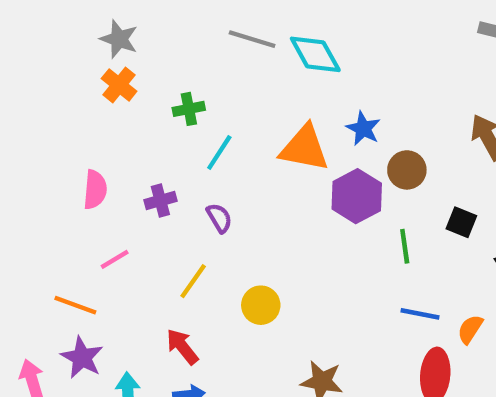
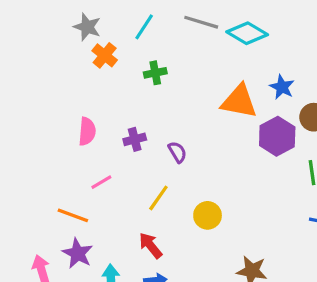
gray star: (119, 39) -> (87, 27), moved
cyan diamond: (315, 54) -> (247, 33), turned -30
cyan line: (219, 153) -> (144, 27), moved

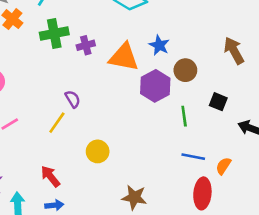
green cross: (155, 73) -> (54, 33), size x1.5
purple cross: (135, 139) -> (86, 45), moved
yellow line: (158, 198) -> (57, 123), moved

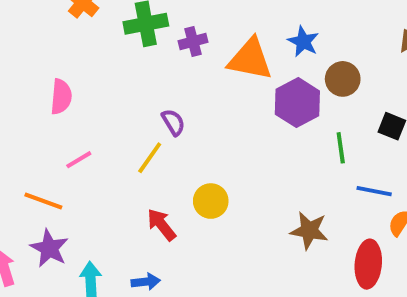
blue line: (193, 157) -> (374, 191), moved
red arrow: (50, 176) -> (162, 225), moved
brown star: (134, 197) -> (309, 231), moved

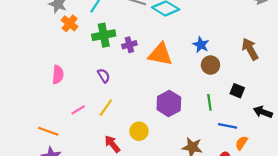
blue star: (303, 42) -> (201, 45), moved
purple hexagon: (297, 103) -> (169, 103), moved
purple semicircle: (173, 122) -> (104, 76), moved
pink line: (79, 160) -> (78, 110), moved

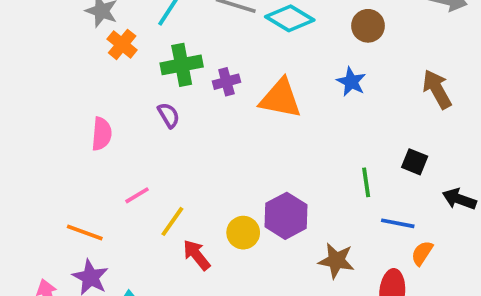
brown circle: (210, 65) -> (368, 26), moved
purple semicircle: (104, 76) -> (169, 115), moved
purple hexagon: (169, 103) -> (286, 216), moved
yellow line: (106, 108) -> (172, 221), moved

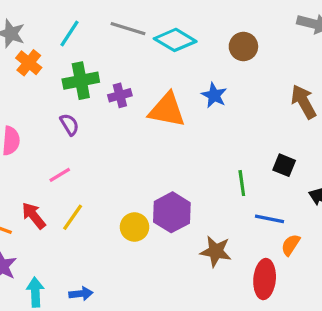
blue star: (351, 82) -> (214, 95), moved
pink line: (137, 195) -> (60, 175), moved
red arrow: (197, 255) -> (34, 216), moved

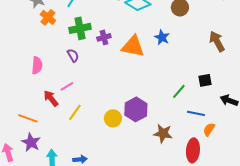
black square: (284, 165) -> (205, 80), turned -32
green line: (242, 183) -> (179, 91), turned 49
red arrow: (34, 216) -> (51, 98), moved

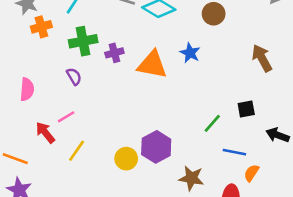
orange cross: (48, 17) -> (41, 27), turned 35

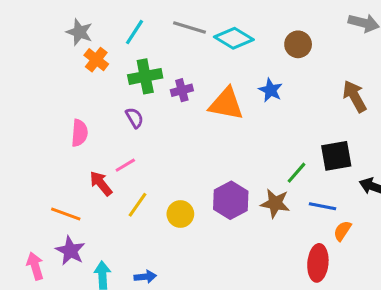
orange cross: (41, 27) -> (96, 60), turned -36
black square: (246, 109) -> (336, 156), size x1.5
yellow circle: (126, 159) -> (180, 214), moved
brown star: (191, 178) -> (275, 203), moved

